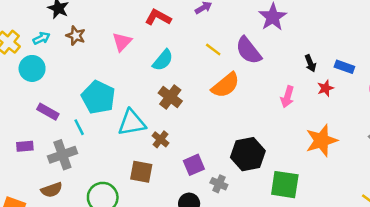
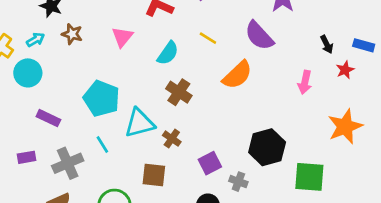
yellow line: (213, 49) -> (208, 38), moved
cyan line: (79, 127) -> (102, 145), moved

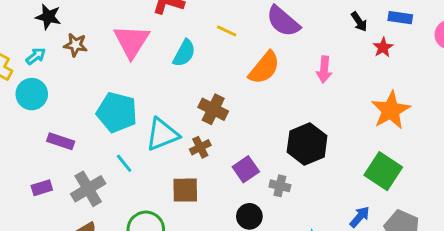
pink triangle: (122, 37) -> (132, 41), size x1.5
pink arrow: (305, 82) -> (324, 69), moved
brown cross: (179, 92) -> (213, 109), moved
brown cross: (172, 139) -> (200, 147), turned 36
green square: (309, 177) -> (383, 171), moved, turned 36

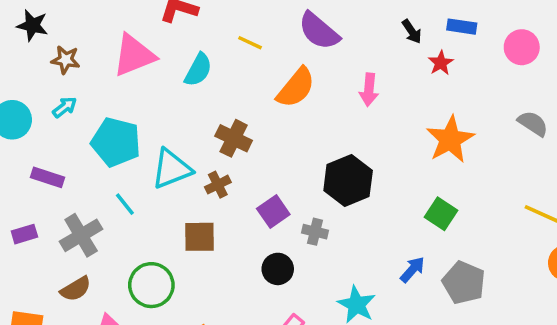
pink triangle: (132, 41) -> (134, 55), turned 36
cyan arrow: (36, 56) -> (65, 107), moved
green square: (383, 171) -> (441, 214), size x0.7

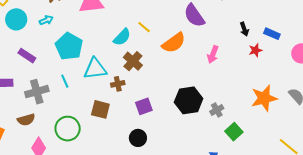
yellow line: (250, 43) -> (144, 27), moved
cyan semicircle: (198, 70) -> (122, 37), moved
orange star: (450, 139) -> (264, 98), moved
gray cross: (315, 232) -> (217, 110), moved, turned 32

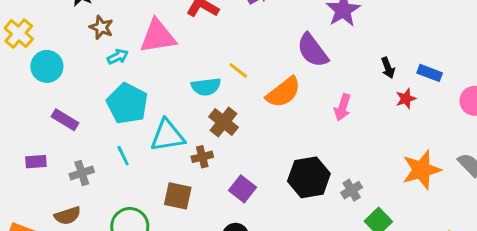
cyan arrow: (46, 20) -> (118, 57), moved
cyan semicircle: (122, 37) -> (206, 87), turned 42
gray cross: (37, 92) -> (82, 173), size x0.7
purple square: (144, 106) -> (242, 189), turned -30

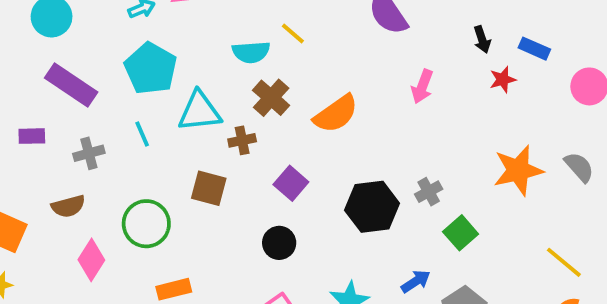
orange semicircle: (283, 92) -> (336, 114), moved
purple rectangle: (65, 120) -> (71, 85), size x1.5
black hexagon: (309, 177) -> (372, 207), moved

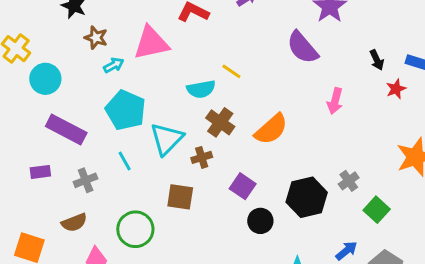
cyan triangle: (199, 111) -> (167, 139), turned -33
black circle: (279, 243) -> (260, 221), moved

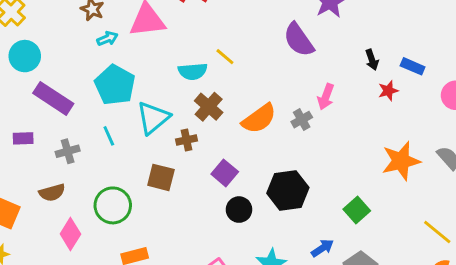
cyan circle: (45, 79) -> (25, 56), moved
gray cross: (349, 181) -> (302, 120), moved

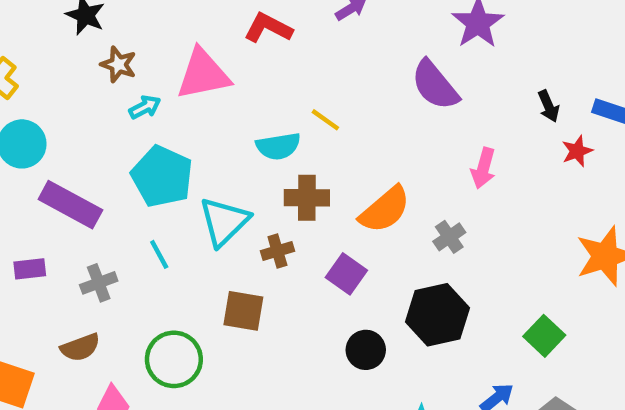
brown cross: (209, 107) -> (307, 198), turned -36
gray cross: (302, 120) -> (449, 237), moved
purple square: (225, 173) -> (346, 274), moved

